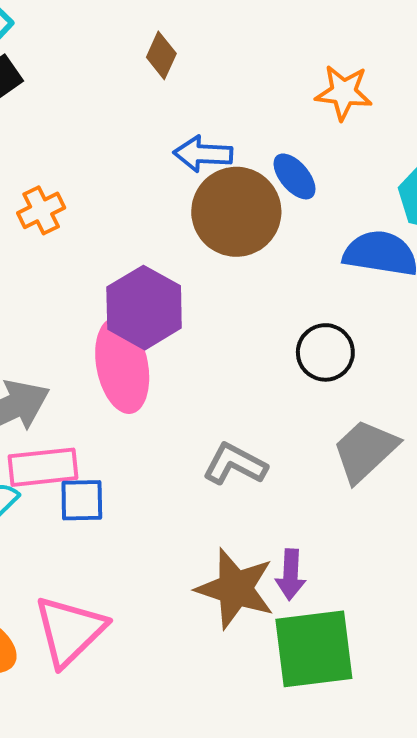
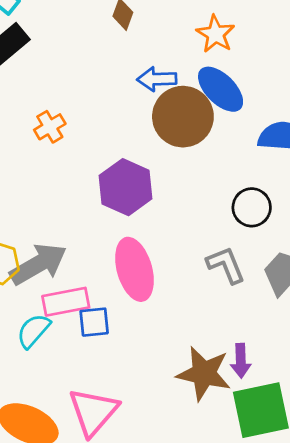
orange star: (344, 92) -> (216, 34), moved, turned 30
blue ellipse: (295, 176) -> (221, 89), size x1.5
pink ellipse: (122, 366) -> (134, 269), moved
gray L-shape: (235, 464) -> (226, 265), moved, turned 45

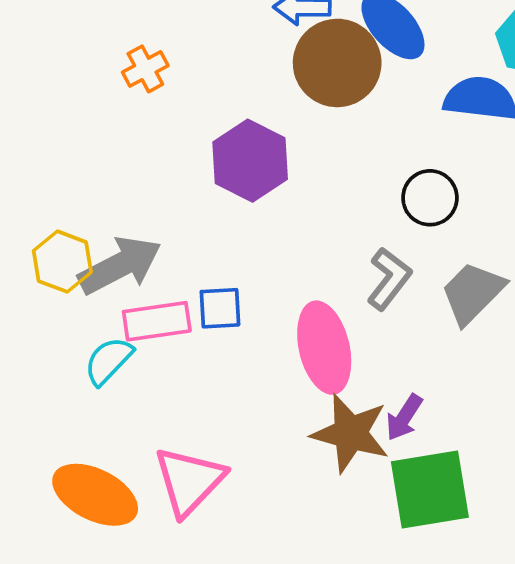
gray L-shape: (226, 265) -> (389, 279), turned 57
pink ellipse: (134, 269) -> (324, 348), moved
blue square: (94, 322) -> (220, 308), moved
purple arrow: (241, 361) -> (404, 417), turned 32

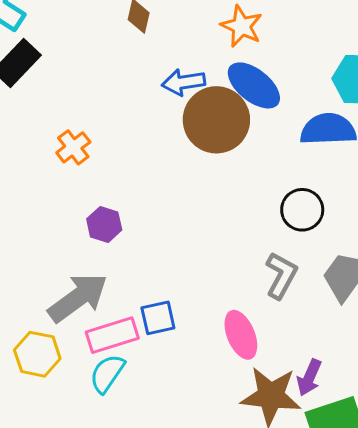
purple hexagon: (250, 161) -> (104, 224), moved, size x0.6
yellow hexagon: (62, 262) -> (37, 354), moved
pink ellipse: (324, 348) -> (241, 335), size x0.7
cyan semicircle: (108, 361) -> (107, 373), moved

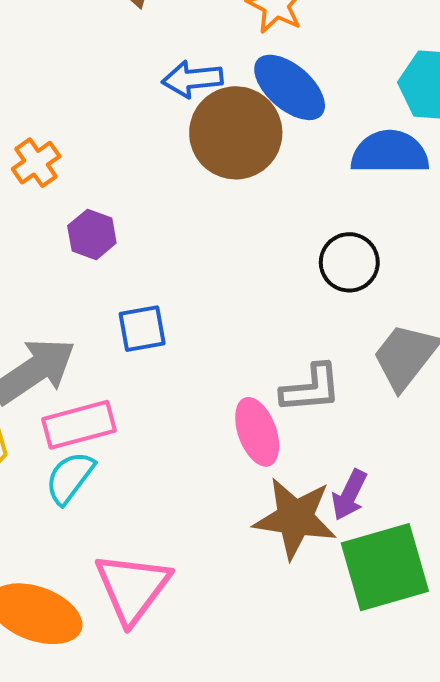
purple hexagon: (104, 224) -> (92, 234), moved
gray L-shape: (281, 275) -> (311, 388), moved, turned 54
blue square: (158, 318) -> (142, 329), moved

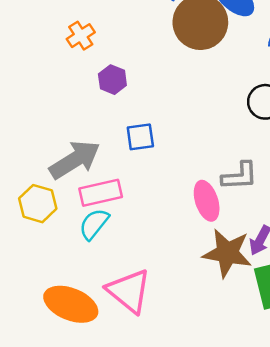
pink triangle: (132, 588) -> (129, 291), turned -30

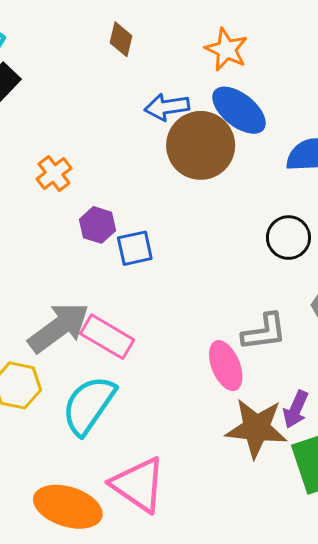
blue square: (140, 137) -> (135, 248), moved
pink rectangle: (101, 193) -> (107, 337), moved, turned 48
cyan semicircle: (94, 224) -> (89, 405), size x1.5

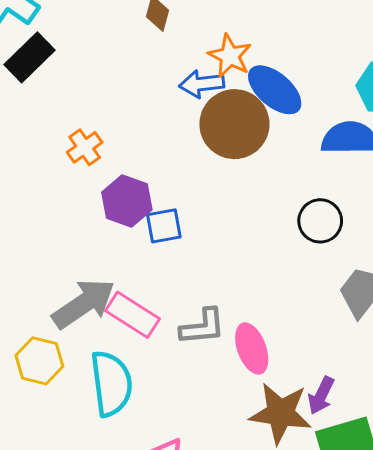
orange star: (226, 50) -> (230, 56), moved
purple hexagon: (98, 225) -> (127, 201), size x1.4
gray L-shape: (264, 332) -> (203, 327), moved
cyan semicircle: (89, 405) -> (111, 384), turned 136

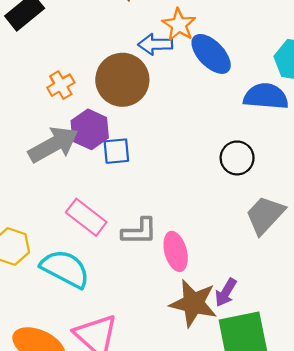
brown circle: (234, 124) -> (122, 80), moved
gray arrow: (84, 304) -> (53, 145), moved
cyan semicircle: (111, 384) -> (65, 269), turned -60

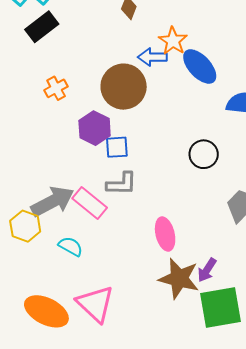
orange cross: (61, 85) -> (56, 88), moved
gray arrow: (53, 145) -> (53, 201), moved
black circle: (237, 158) -> (204, 154), moved
gray L-shape: (139, 231) -> (122, 184), moved
cyan semicircle: (65, 269) -> (71, 246), size x0.6

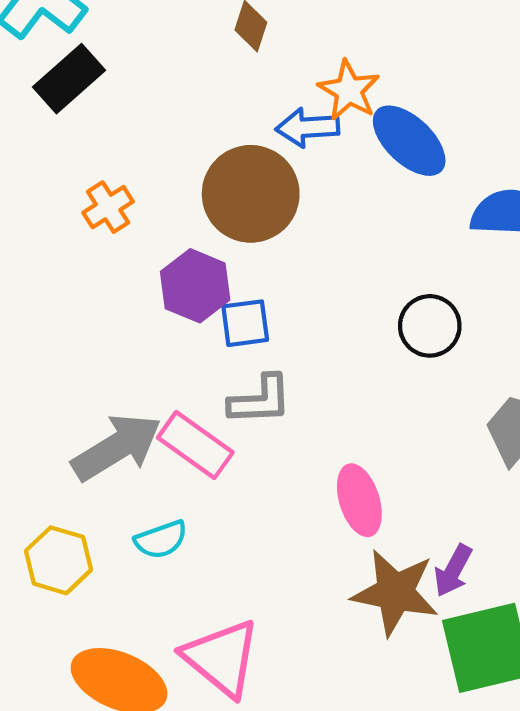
yellow hexagon: (25, 226) -> (59, 560), moved
cyan semicircle: (71, 246) -> (161, 540), turned 135

